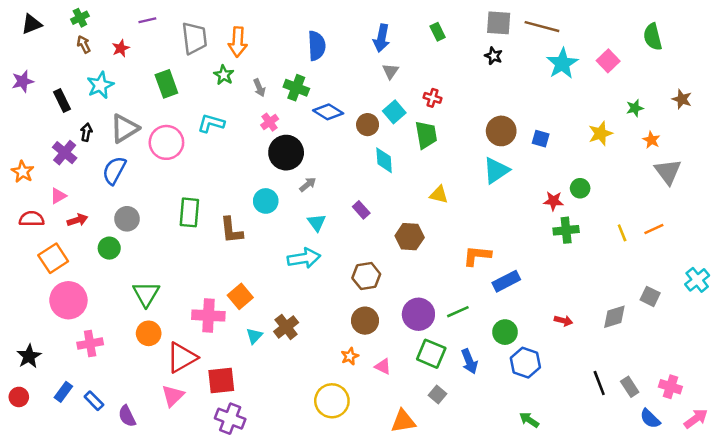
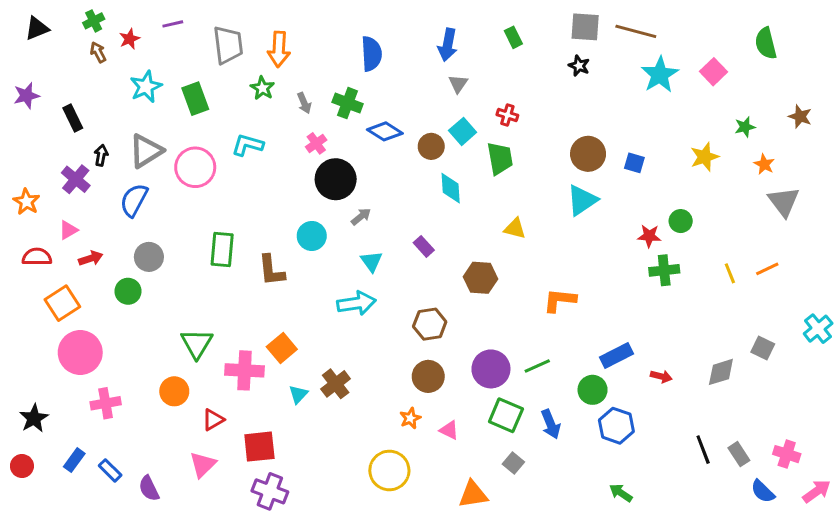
red star: (121, 48) -> (129, 39), moved
cyan star: (100, 85) -> (146, 87), moved
blue rectangle: (506, 281) -> (616, 355), moved
green triangle: (146, 294) -> (197, 344), moved
red triangle: (182, 358) -> (213, 420), size x0.6

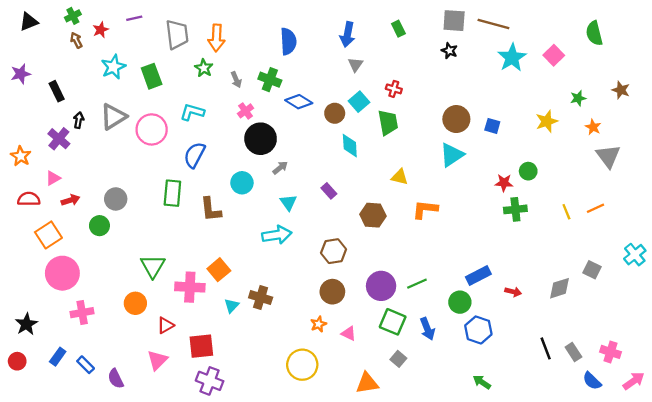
blue semicircle: (134, 200) -> (194, 155), moved
orange L-shape: (560, 300) -> (425, 209), moved
brown cross: (336, 384) -> (261, 297), turned -35

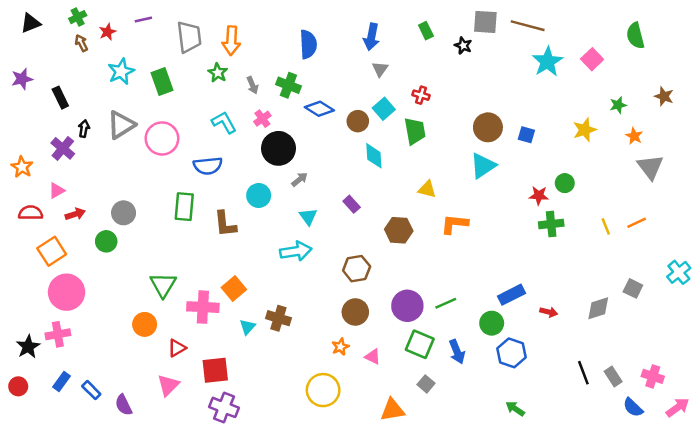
black star: (449, 51) -> (463, 46), moved
cyan L-shape: (192, 112) -> (224, 122), moved, turned 45
blue semicircle: (194, 155) -> (208, 166), turned -124
pink cross: (82, 313) -> (58, 334), moved

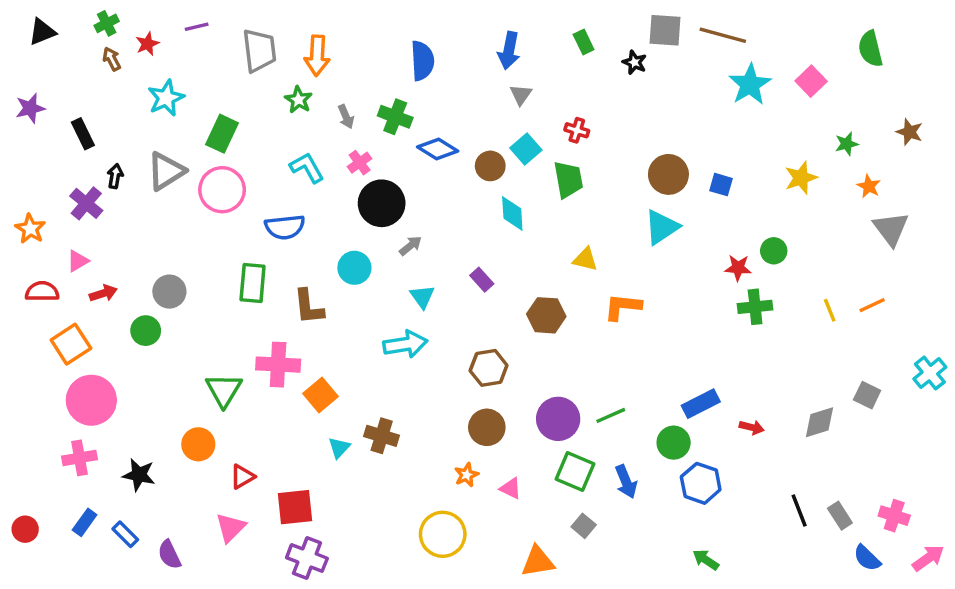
green rectangle: (162, 81) -> (222, 134), moved, turned 45
pink cross: (203, 307) -> (278, 365), moved
black star: (28, 347) -> (139, 475), moved, turned -30

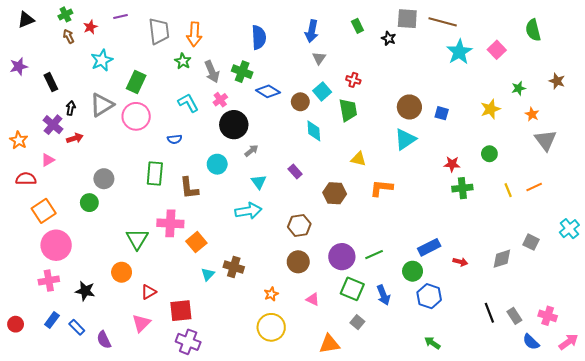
gray arrow: (346, 117) -> (212, 72), size x1.5
blue semicircle: (285, 227) -> (175, 139), size x0.6
green circle: (774, 251) -> (489, 154), moved
red arrow: (103, 293) -> (75, 138), moved
orange star: (466, 475) -> (271, 294), moved

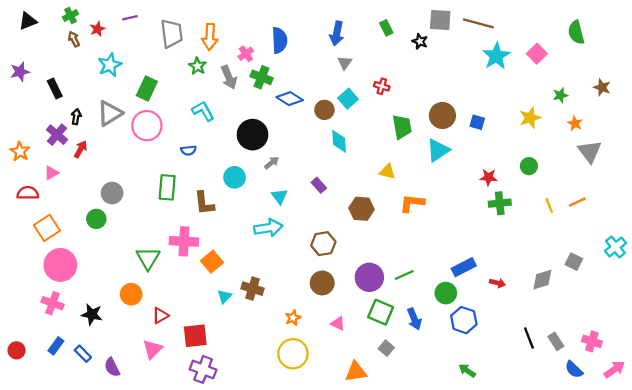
pink cross: (220, 100) -> (246, 54), moved
green trapezoid: (348, 110) -> (402, 127), moved
red arrow: (75, 138) -> (81, 149), turned -42
pink cross: (49, 281) -> (52, 303), turned 30

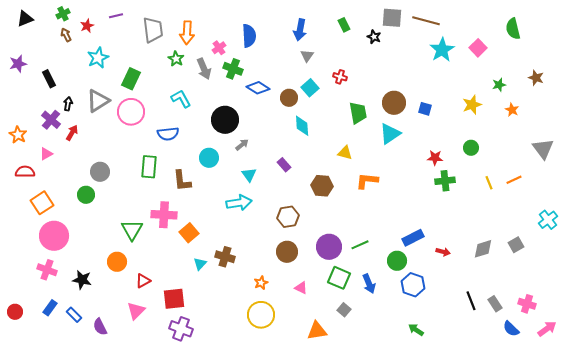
blue semicircle: (188, 150) -> (168, 134), size x1.5
gray triangle: (590, 151) -> (543, 149), moved
gray square: (574, 262) -> (516, 245), moved, turned 35

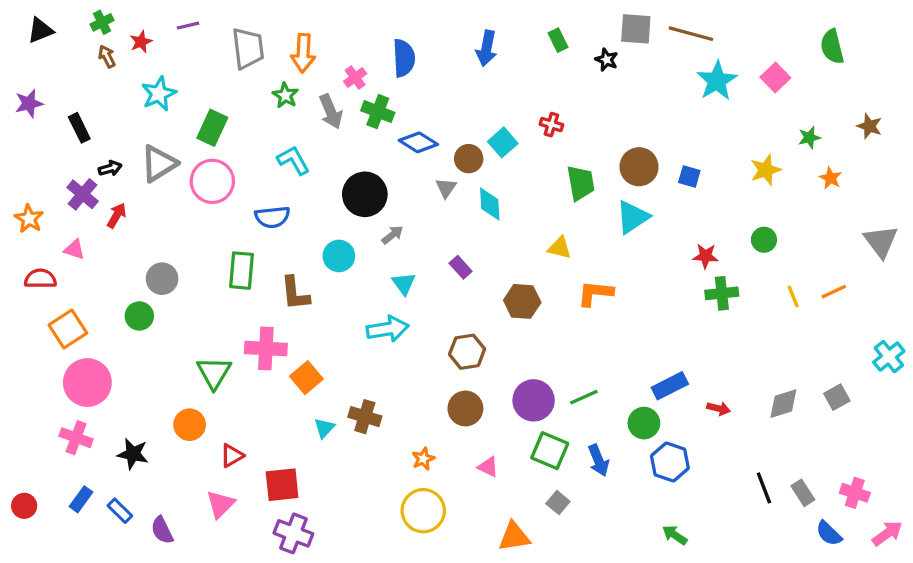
gray triangle: (307, 56) -> (446, 188), moved
black arrow: (68, 104) -> (110, 168), turned 64
pink triangle: (46, 154) -> (74, 249), turned 48

